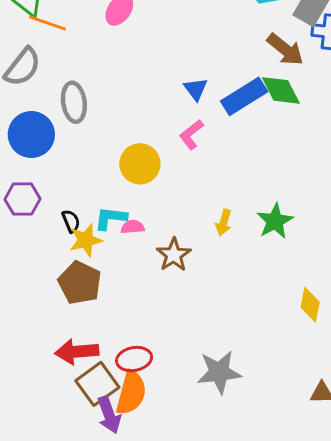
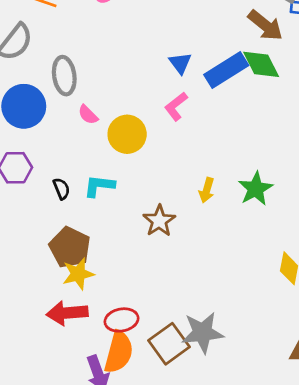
pink semicircle: (133, 227) -> (88, 115), moved, turned -130
yellow star: (86, 240) -> (78, 274), moved
brown square: (97, 384) -> (169, 344), moved

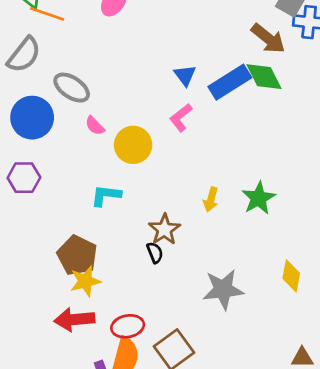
gray ellipse: (64, 76) -> (72, 88), turned -48
black semicircle: (61, 189) -> (155, 253), moved
gray star: (202, 333) -> (223, 289), moved

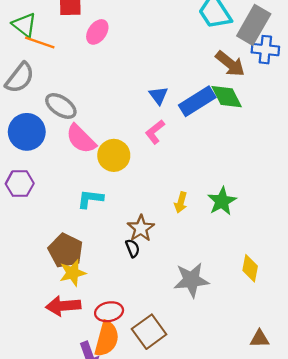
pink semicircle: (95, 126) -> (81, 139), size x1.8

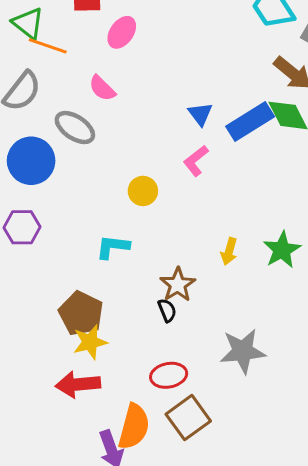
pink semicircle: (81, 139) -> (102, 88), moved, size x0.7
yellow circle: (114, 155) -> (143, 191), size x0.7
red ellipse: (109, 312) -> (169, 375), moved

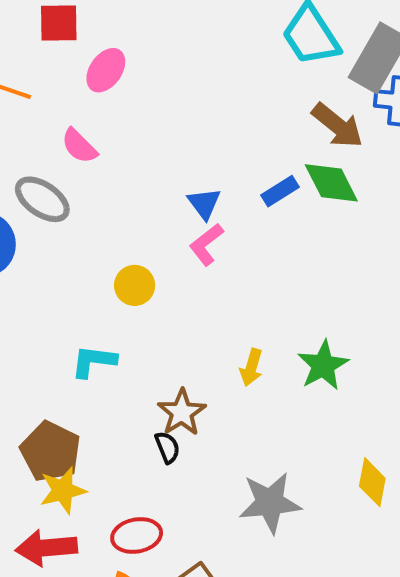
blue triangle: (200, 114) -> (204, 203), moved
blue rectangle: (250, 121) -> (280, 191), size x0.6
red ellipse: (169, 375) -> (137, 535), moved

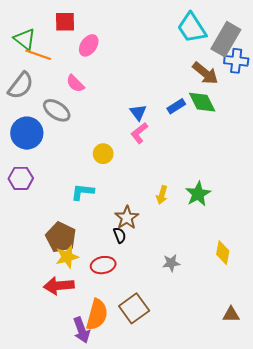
gray star: (270, 503) -> (171, 263), size x0.6
red ellipse: (137, 535) -> (103, 265), moved

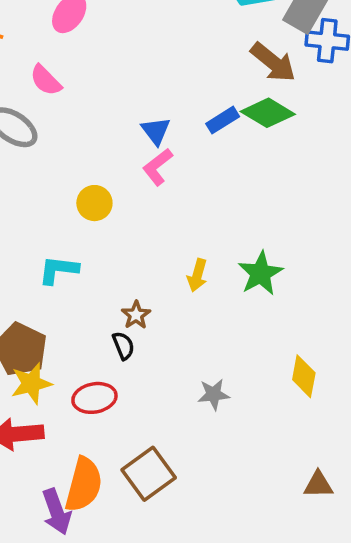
green diamond: (202, 102) -> (268, 113), turned -32
brown star: (127, 218) -> (136, 315), size x0.7

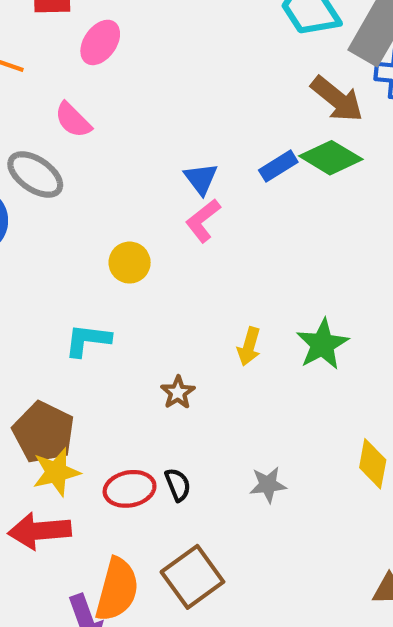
black semicircle: (123, 346) -> (178, 485), moved

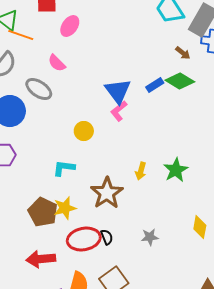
brown arrow: (337, 99) -> (183, 53), size x0.6
blue triangle: (201, 179) -> (118, 91), size x1.6
brown star: (178, 392) -> (107, 193), size x2.0
yellow star: (56, 472) -> (65, 208), moved
red ellipse: (130, 489) -> (84, 239), size x1.4

